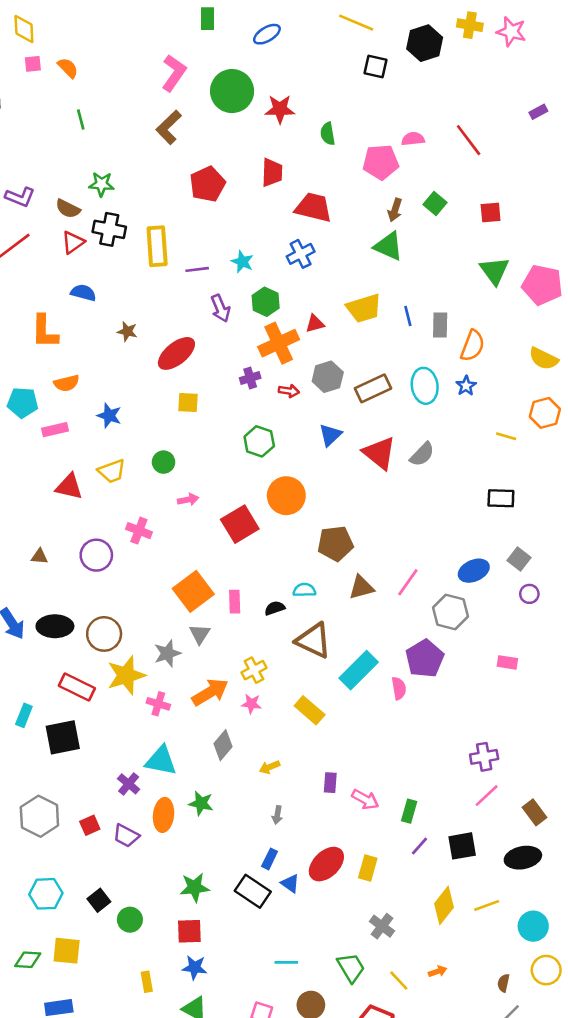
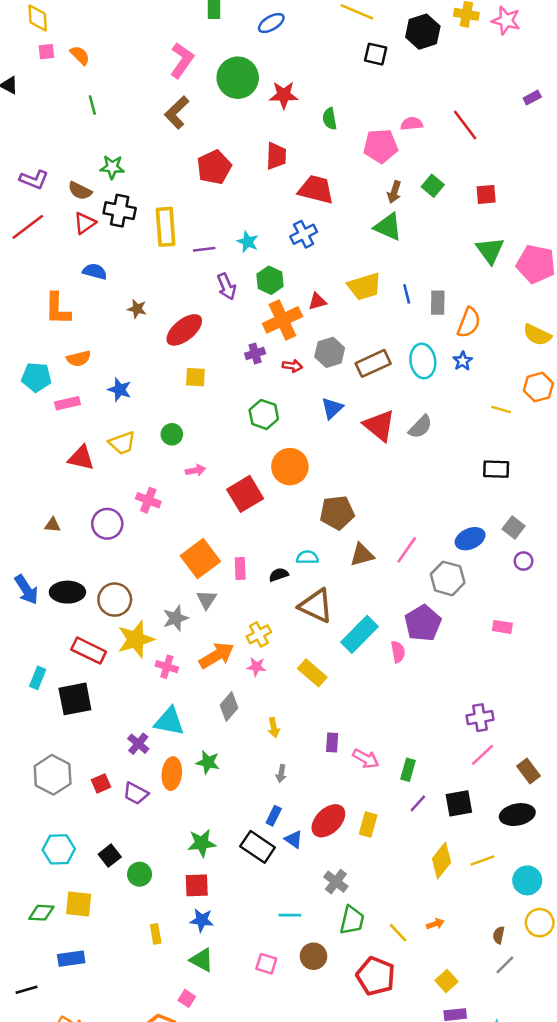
yellow arrow: (270, 767) -> (274, 728), turned -78
gray cross: (382, 926) -> (336, 882), moved
green trapezoid: (351, 967) -> (352, 920), turned 44

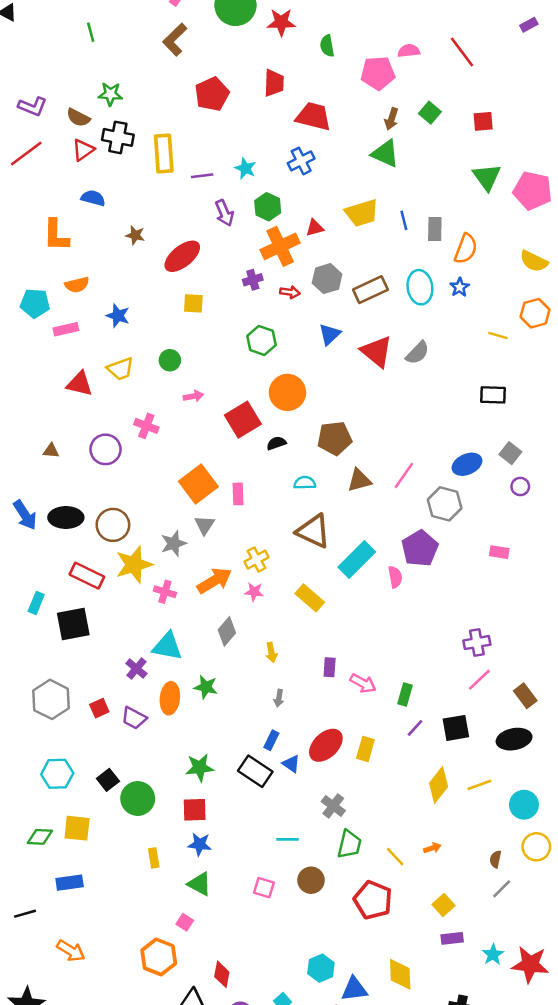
black semicircle: (279, 575) -> (276, 443), moved
green circle: (140, 874) -> (138, 799), size x1.4

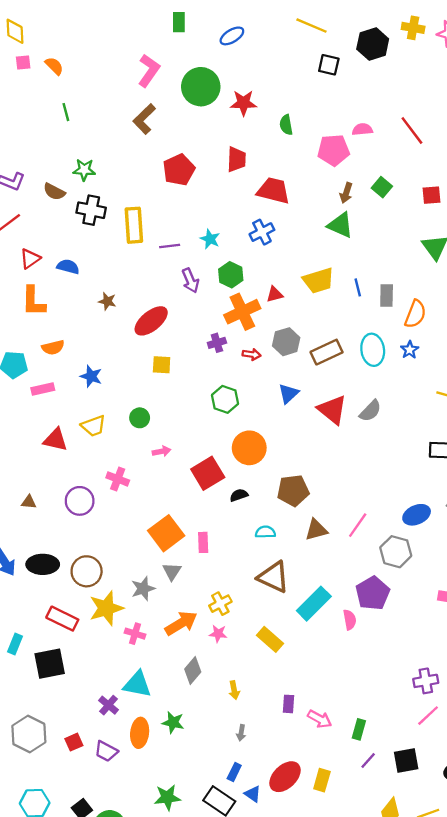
red triangle: (83, 150) -> (30, 259), moved

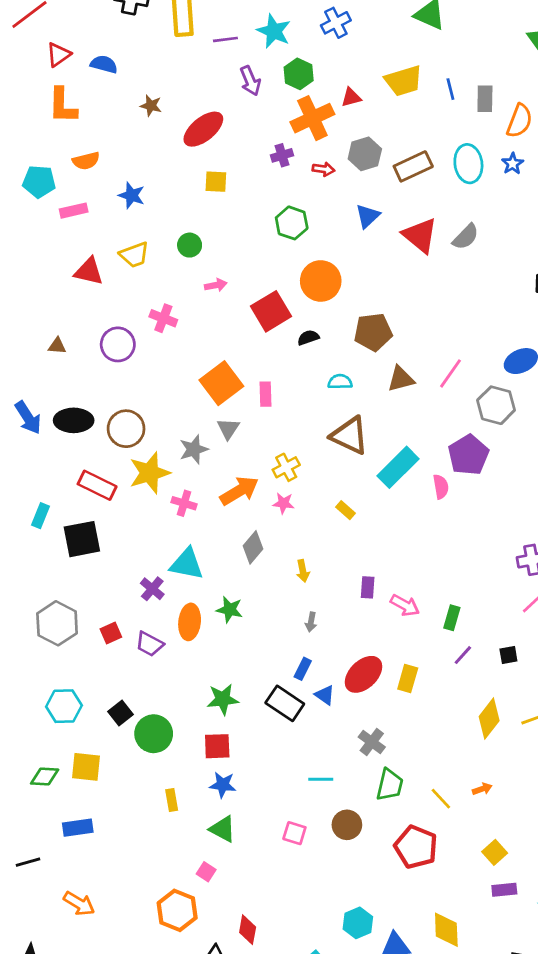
cyan star: (210, 239) -> (274, 31), size x1.4
yellow rectangle: (270, 639) -> (346, 510), size x0.6
black square: (406, 761) -> (508, 655), size x0.6

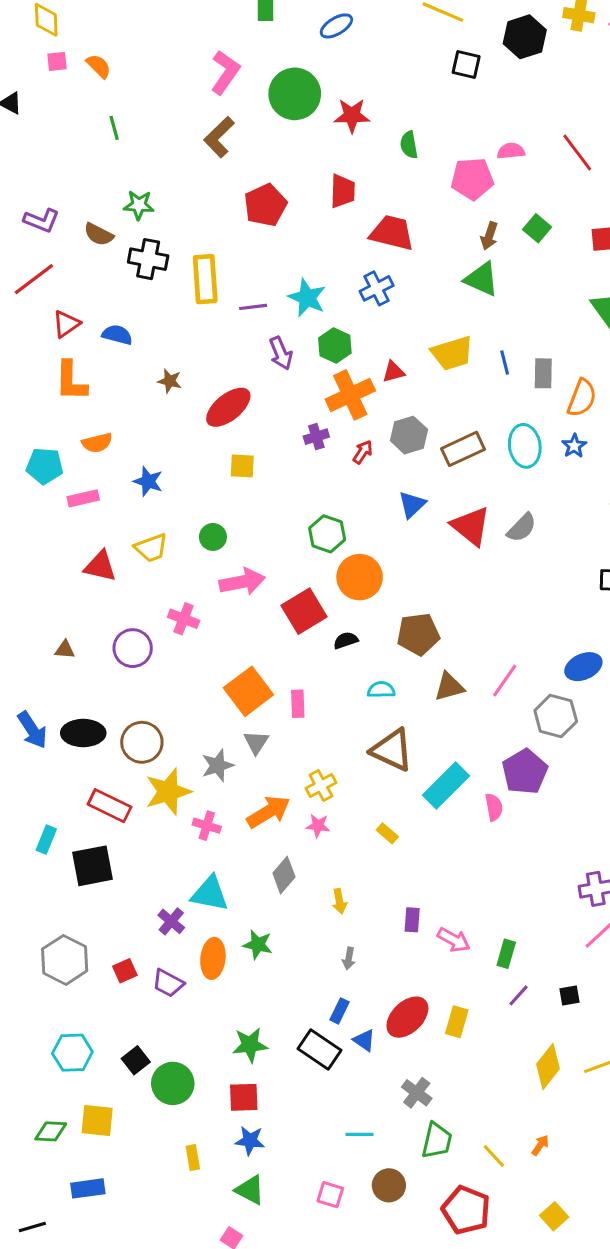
red arrow: (323, 169) -> (363, 452), turned -65
green hexagon: (292, 223) -> (327, 534), moved
pink arrow: (216, 285) -> (242, 582), size x1.8
orange arrow: (482, 789) -> (540, 1145), turned -36

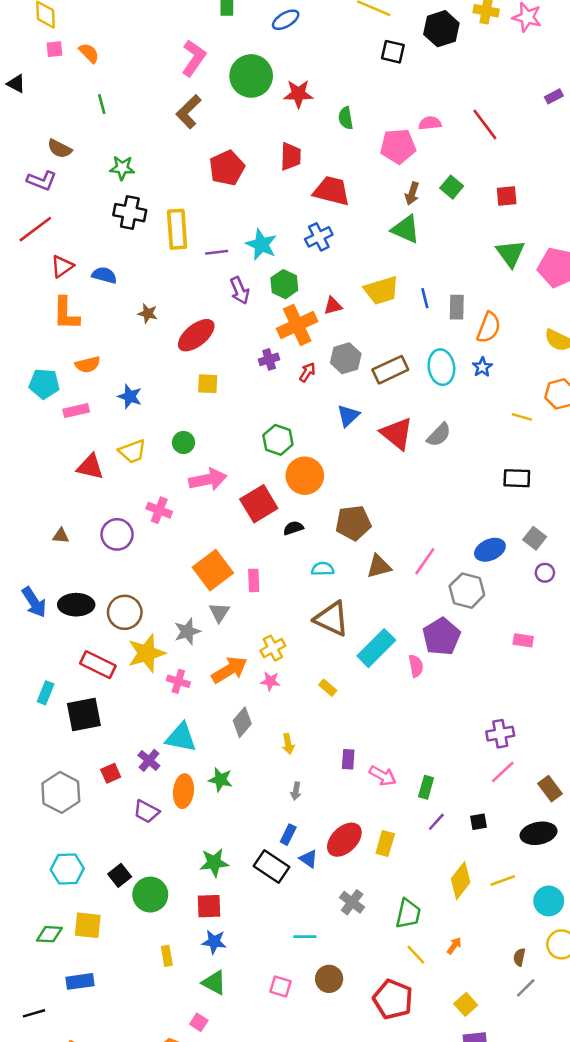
brown semicircle: (99, 234) -> (60, 149), moved
red square: (125, 971) -> (111, 773), moved
green trapezoid: (437, 1141) -> (408, 914), moved

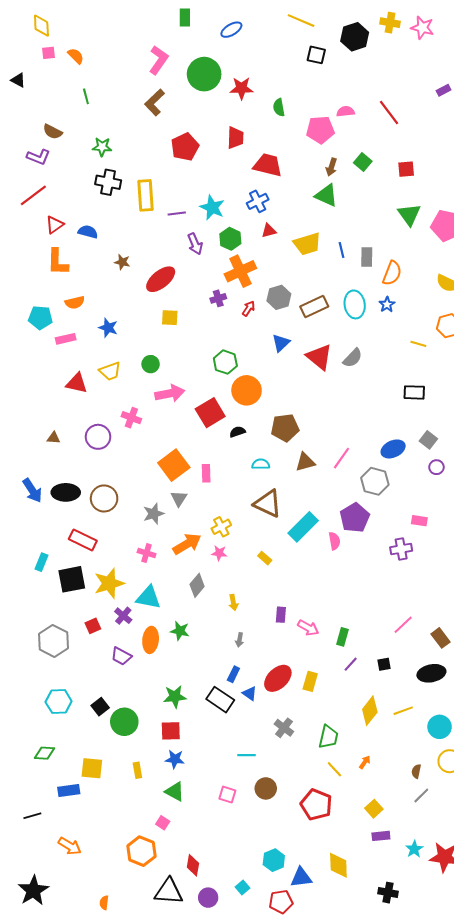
red triangle: (333, 306) -> (269, 231), moved
yellow star: (146, 653) -> (109, 583), moved
purple cross: (500, 734) -> (401, 549), moved
yellow square: (88, 925) -> (92, 768), moved

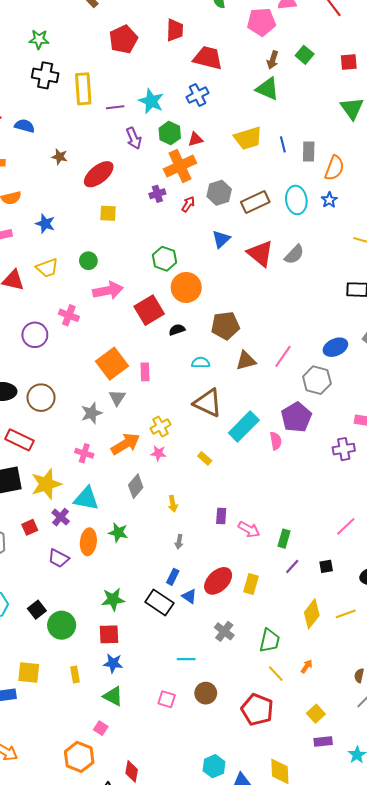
red triangle: (269, 231) -> (195, 139), moved

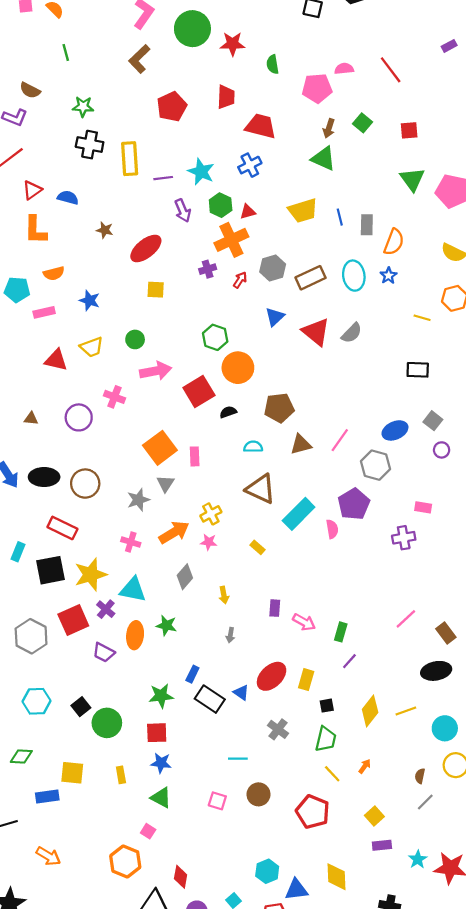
red square: (30, 527) -> (73, 620), size x1.8
black square: (326, 566) -> (327, 706), moved
blue rectangle: (173, 577) -> (192, 674), moved

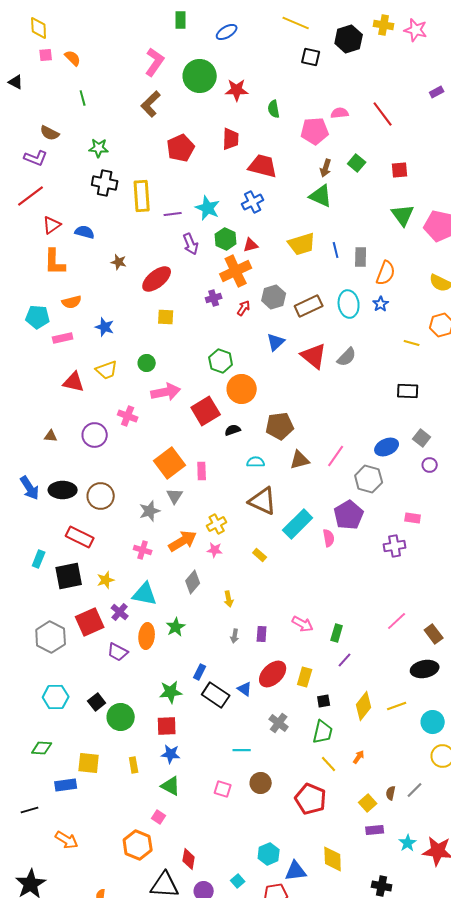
yellow star: (91, 575) -> (106, 580), size x0.6
purple rectangle: (275, 608) -> (262, 634), moved
green star: (166, 625) -> (176, 627), turned 30
brown semicircle: (420, 776) -> (391, 793), moved

